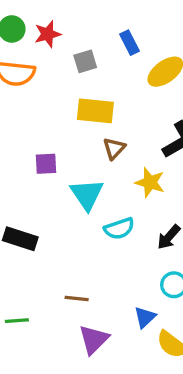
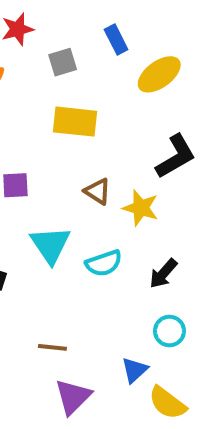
brown triangle: (114, 148) -> (98, 191), moved, turned -40
cyan triangle: (87, 194) -> (50, 245), moved

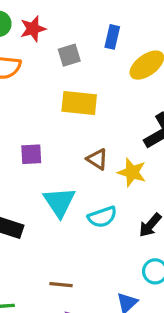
blue rectangle: (116, 39) -> (112, 37), turned 40

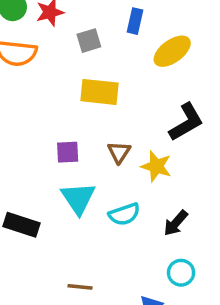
purple square: (31, 154) -> (68, 152), moved
brown triangle: (97, 159) -> (119, 152), turned 30

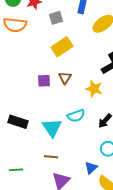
yellow rectangle: (100, 92) -> (62, 47), turned -40
brown triangle: (119, 152) -> (65, 78), moved
cyan triangle: (78, 198) -> (52, 128), moved

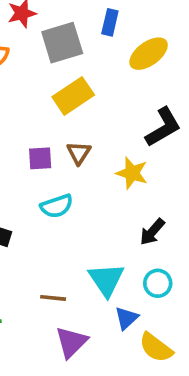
gray square: (56, 18) -> (62, 43), size x1.6
cyan semicircle: (76, 116) -> (57, 206), moved
cyan triangle: (52, 128) -> (106, 280), moved

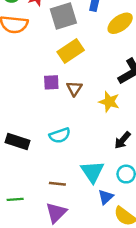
purple square: (40, 158) -> (51, 82), moved
cyan semicircle: (57, 206) -> (60, 135), moved
purple triangle: (71, 342) -> (56, 213), moved

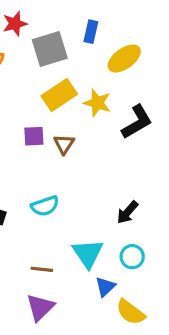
yellow star: (109, 102) -> (97, 103), moved

